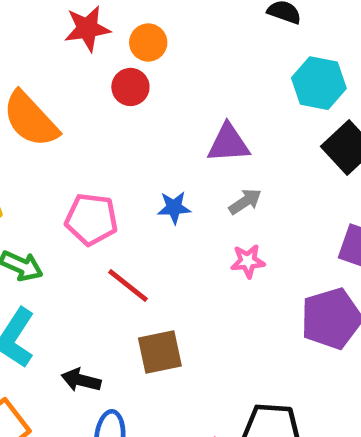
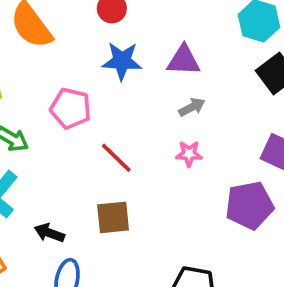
blue star: (174, 208) -> (122, 61), moved, size x1.5
red line: (128, 285) -> (116, 158), moved

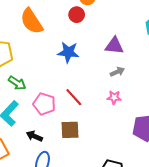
blue star: (122, 61) -> (68, 52), moved
pink pentagon: (71, 108) -> (44, 104), moved

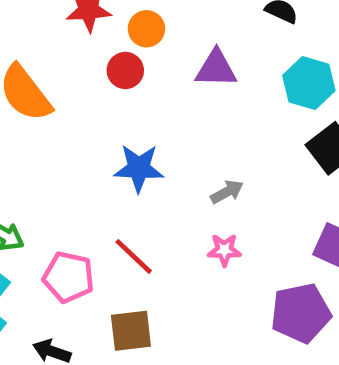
purple triangle: (114, 46) -> (216, 69), moved
blue star: (68, 52) -> (139, 168), moved

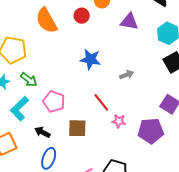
red circle: (125, 70) -> (82, 16), moved
pink star: (224, 250) -> (119, 121), moved
red line: (134, 256) -> (101, 102), moved

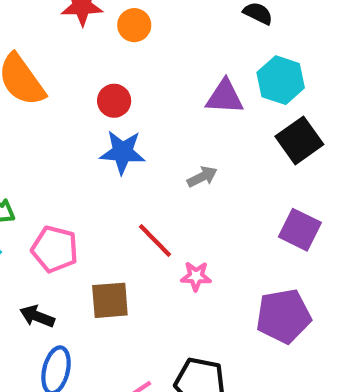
red circle: (82, 16) -> (114, 101), moved
purple triangle: (129, 22) -> (225, 97), moved
purple pentagon: (151, 131) -> (284, 316), moved

